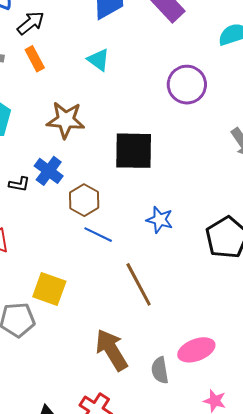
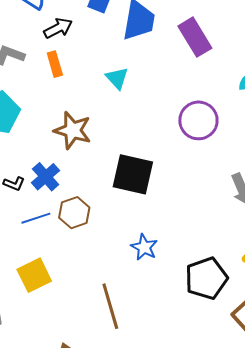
blue line: (98, 235) -> (36, 218), moved, turned -56
yellow square: (49, 289) -> (34, 275), moved, turned 32

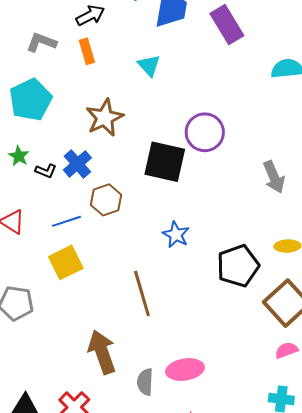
purple circle: (198, 120) -> (205, 132), moved
brown star: (73, 130) -> (105, 118), turned 30
blue line: (36, 218) -> (67, 221), moved

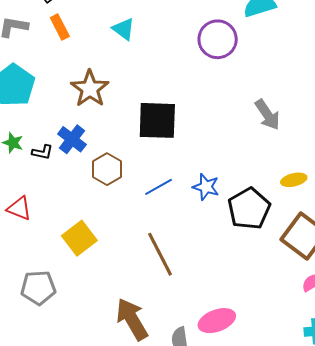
purple circle: (205, 132) -> (218, 39), moved
blue line: (67, 221) -> (159, 187), moved
blue star: (176, 235) -> (206, 187), moved

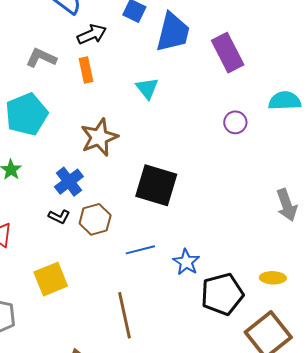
purple circle: (218, 39) -> (235, 122), size x0.6
gray arrow: (267, 115) -> (287, 205), moved
black L-shape: (42, 152) -> (59, 217), moved

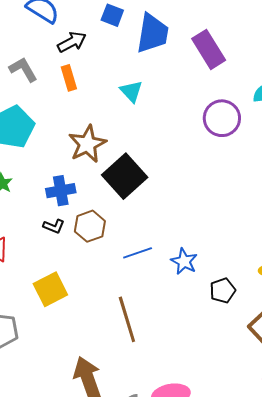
gray L-shape: (41, 58) -> (23, 69), turned 40
purple circle: (235, 122) -> (222, 118), size x1.6
blue cross: (69, 182) -> (61, 191), turned 32
black square: (156, 185) -> (125, 176), moved, turned 36
black pentagon: (222, 294) -> (223, 291), size x0.6

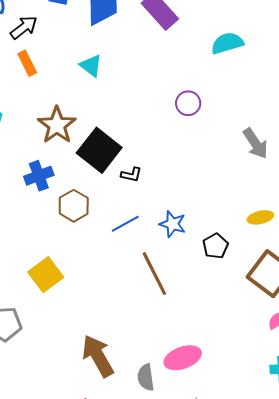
purple circle: (222, 118) -> (188, 103), moved, size x0.7
black L-shape: (54, 226) -> (131, 175), moved
brown line: (127, 319) -> (154, 274), moved

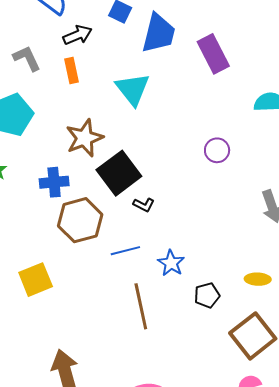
cyan triangle: (91, 66) -> (133, 89), size x1.5
brown hexagon: (74, 206) -> (80, 220), size x1.4

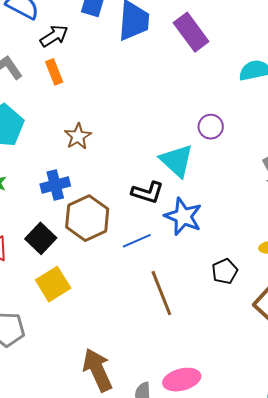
cyan triangle: (133, 89) -> (177, 161), moved
brown star: (84, 138) -> (78, 136), size x0.7
black square: (119, 173) -> (41, 238), moved, size x0.7
black L-shape: (144, 205) -> (148, 192), size x1.5
blue star: (171, 263) -> (183, 216), moved, size x1.4

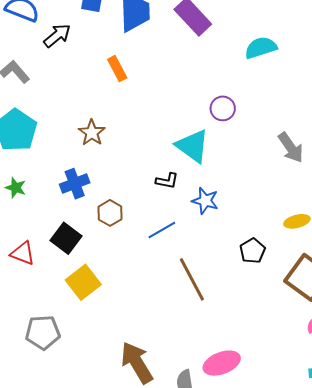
orange rectangle: (54, 72) -> (117, 69), moved
black L-shape: (148, 192) -> (167, 181), size x0.7
blue star: (183, 216) -> (205, 201), size x0.7
brown hexagon: (87, 218) -> (110, 213), size x0.6

